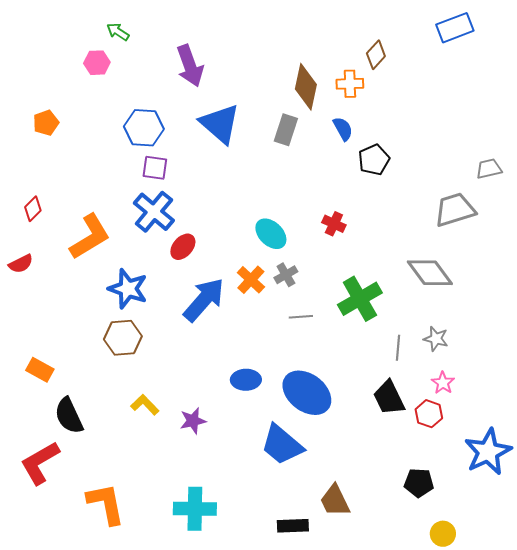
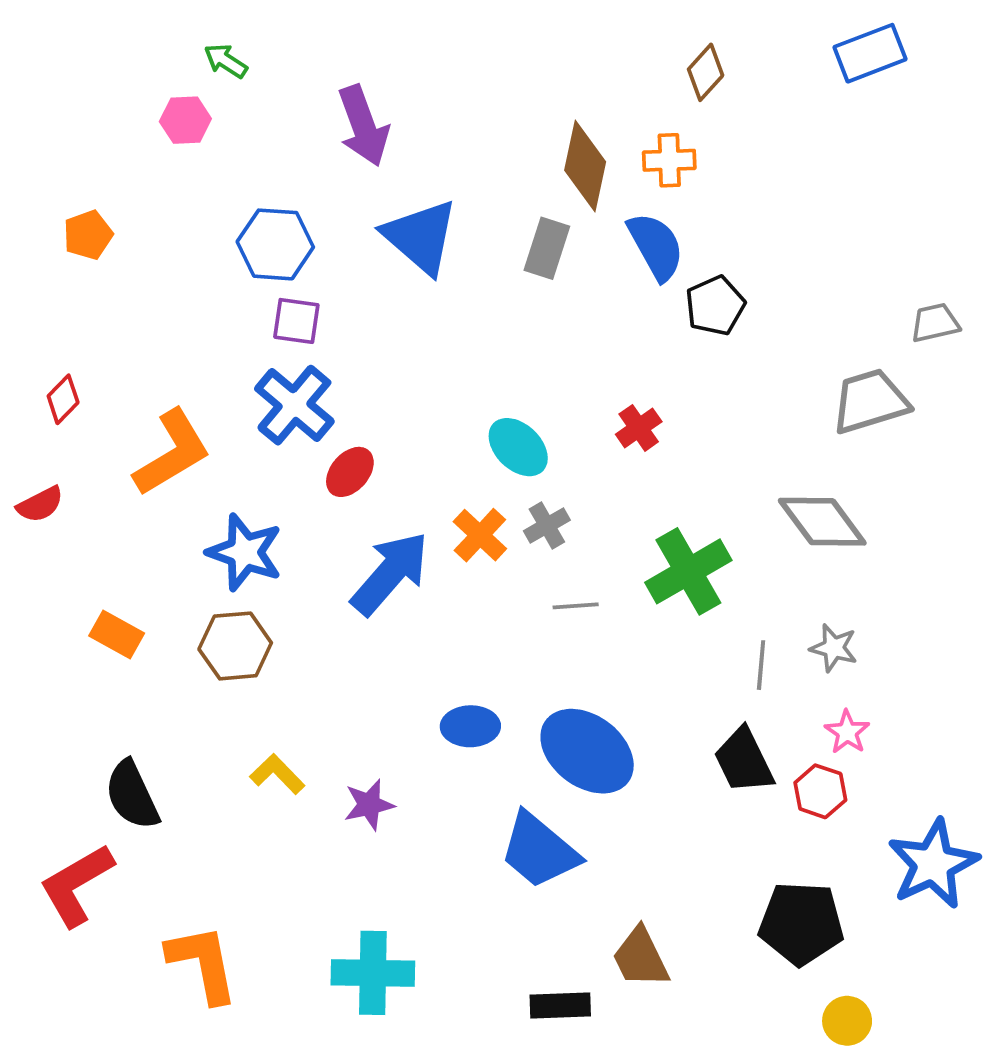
brown diamond: (376, 55) -> (706, 72), moved
blue semicircle: (343, 129) -> (656, 246), size x1.5
red cross: (334, 224) -> (639, 428), turned 30
orange rectangle: (40, 370) -> (117, 634), moved
black pentagon: (419, 483) -> (801, 923), size x1.5

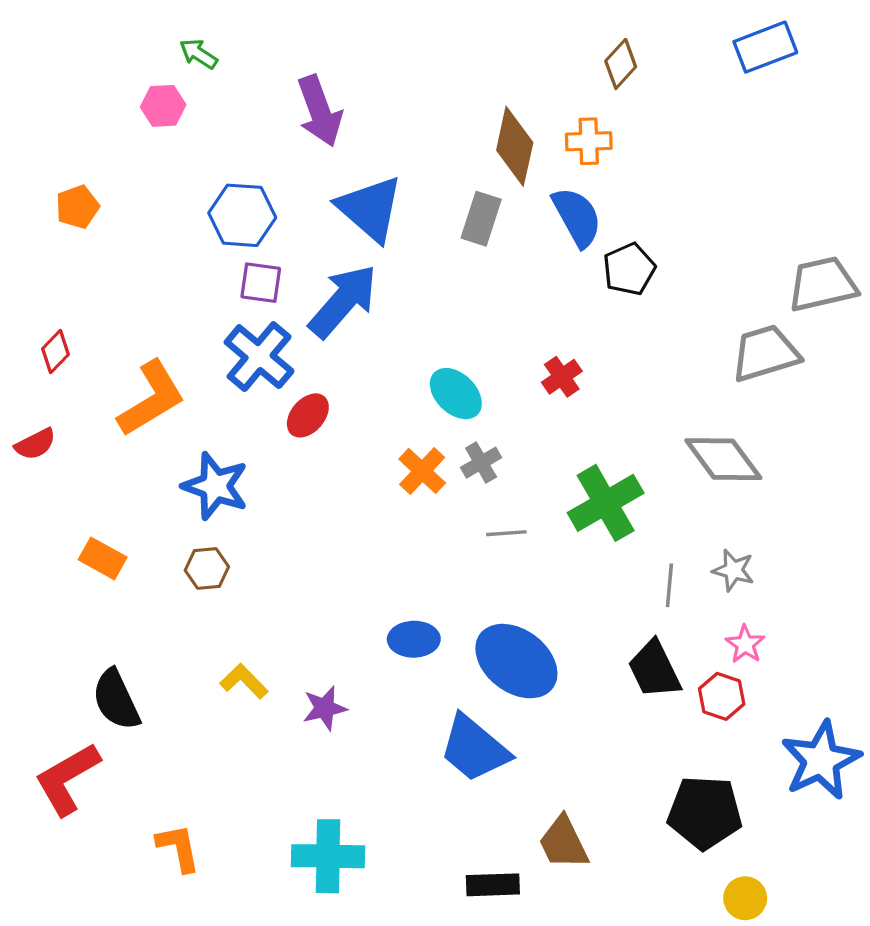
gray trapezoid: (935, 323) -> (823, 284), size x1.6
blue arrow: (390, 573) -> (343, 301), moved
brown hexagon: (235, 646) -> (207, 569), size x0.7
orange L-shape: (203, 963) -> (178, 848), size x0.7

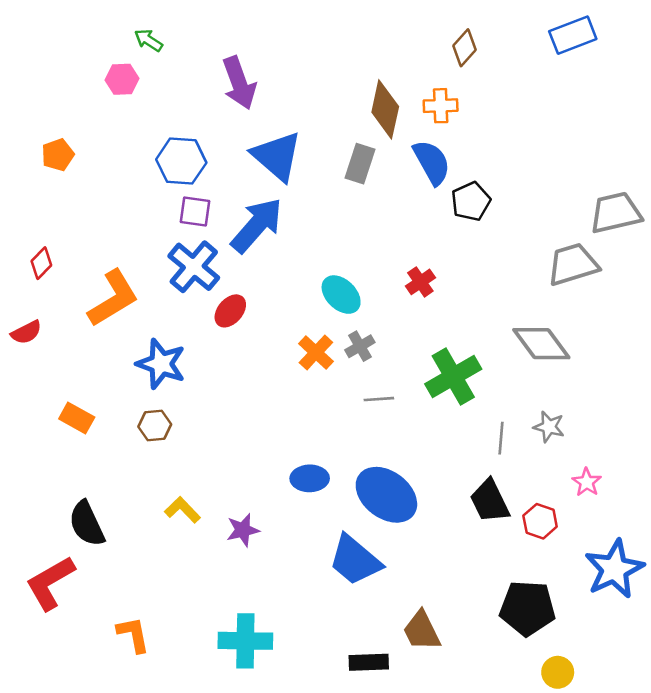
pink star: (745, 644) -> (587, 482), moved

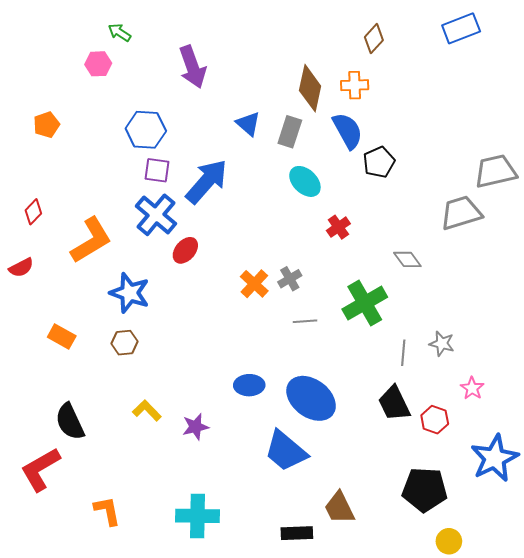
blue triangle: (277, 156) -> (248, 124), moved, size x0.6
cyan ellipse: (341, 295) -> (305, 181), moved
gray diamond: (541, 344) -> (407, 259), moved, size x0.6

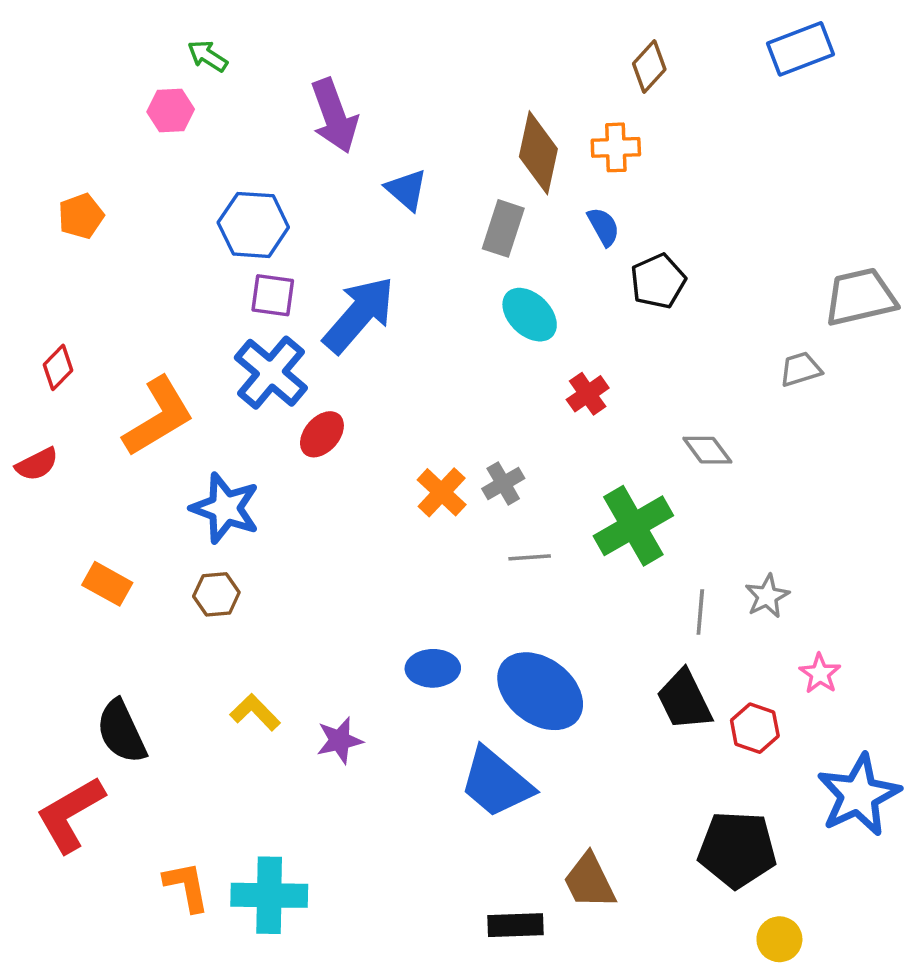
blue triangle: (248, 124) -> (406, 190), moved
blue semicircle: (348, 131) -> (603, 227), size x0.6
gray trapezoid: (461, 213) -> (801, 369), size x0.6
gray star: (442, 344) -> (767, 596), turned 30
cyan cross: (198, 516) -> (269, 895), moved

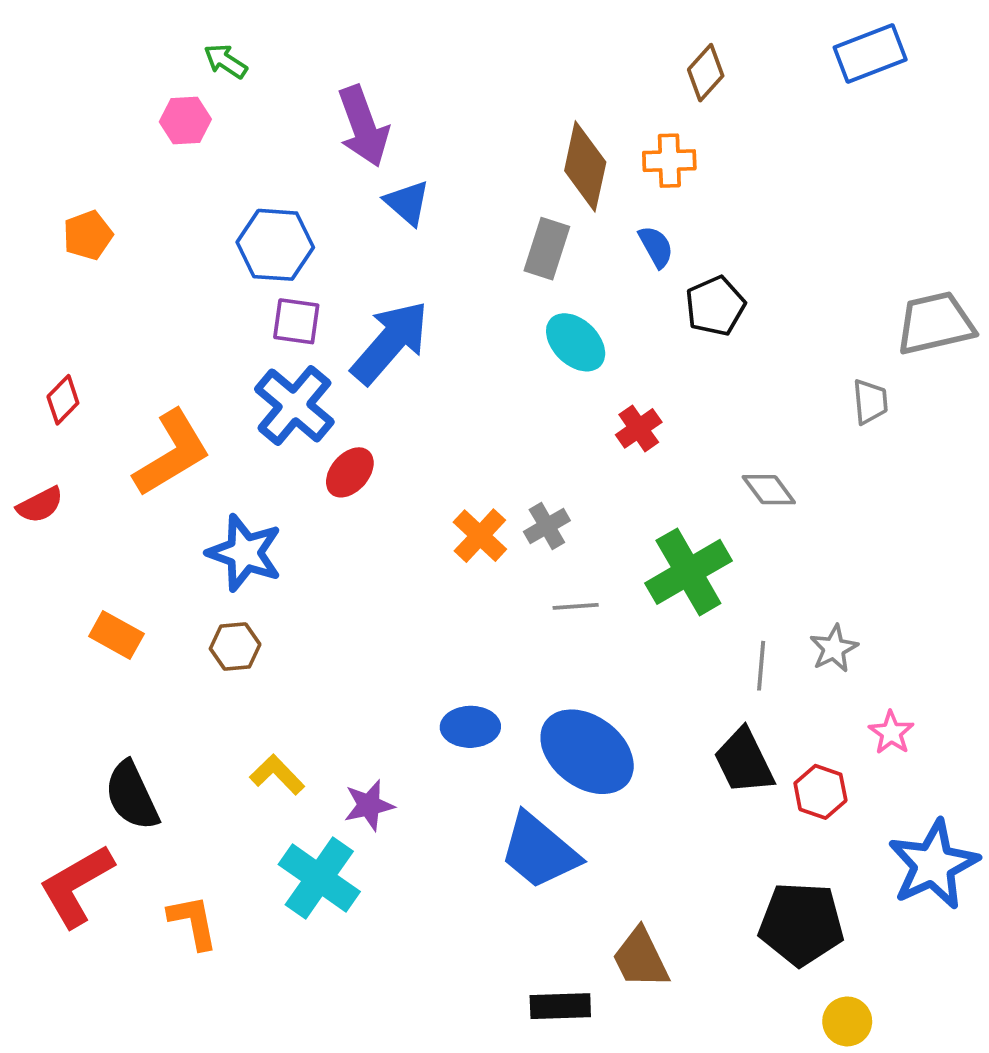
blue triangle: (406, 190) -> (407, 203), moved
gray trapezoid: (801, 369) -> (870, 402), turned 102
orange L-shape: (186, 886) -> (193, 922), moved
cyan cross: (269, 895) -> (319, 878), moved, turned 34

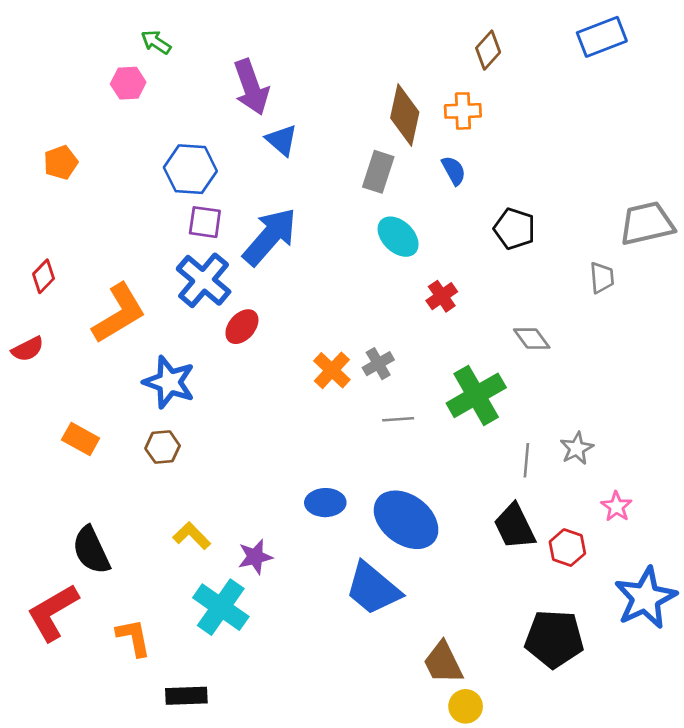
black pentagon: (715, 306) -> (515, 229), moved, turned -30
black rectangle: (560, 1006) -> (186, 696), moved
yellow circle: (847, 1021) -> (466, 706), moved

